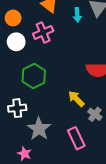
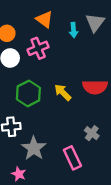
yellow arrow: (76, 99) -> (63, 92), moved

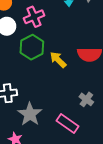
green hexagon: (28, 93) -> (32, 47), moved
pink rectangle: (72, 158) -> (67, 124), turned -30

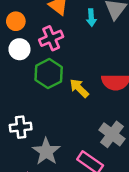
gray cross: (86, 99) -> (112, 134), size x1.5

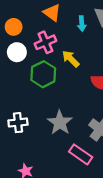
yellow arrow: (79, 88) -> (71, 59), moved
gray star: (46, 151) -> (60, 123), moved

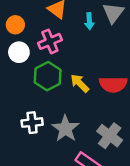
yellow arrow: (71, 59) -> (80, 83), moved
white cross: (18, 123) -> (32, 123), moved

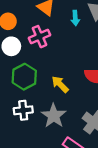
green hexagon: (48, 76) -> (24, 77), moved
yellow arrow: (80, 83) -> (60, 84), moved

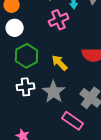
pink cross: (39, 37) -> (59, 20), moved

